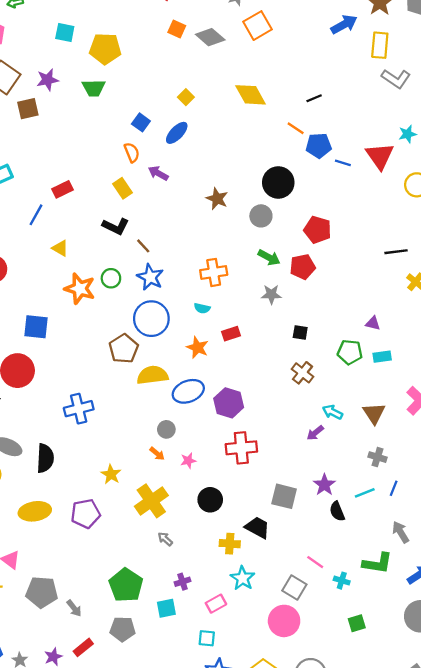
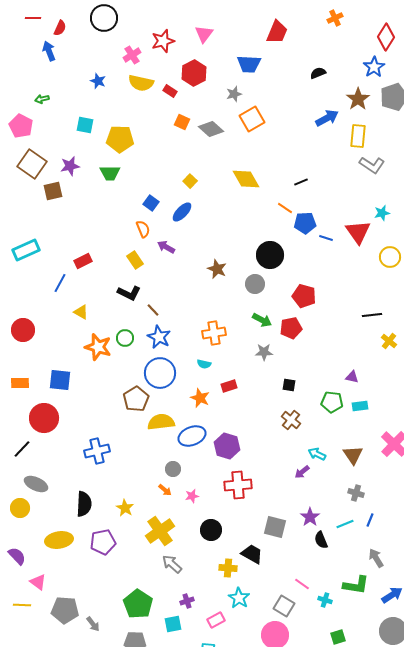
black semicircle: (45, 458) -> (84, 504), moved
gray arrow: (165, 539) -> (172, 564), size x1.5

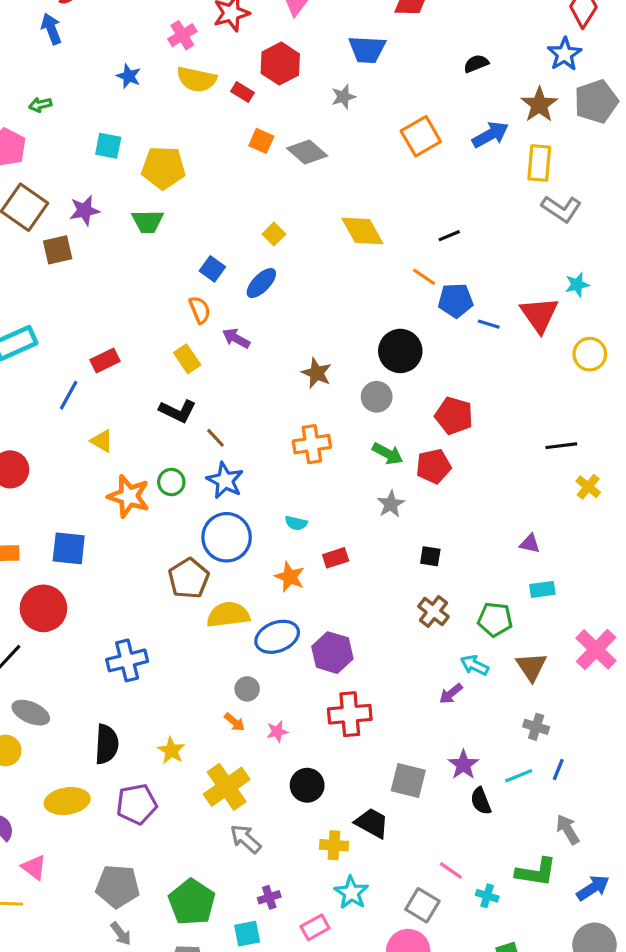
orange square: (252, 119) -> (421, 136), moved
orange cross: (214, 333) -> (312, 444), moved
gray star: (264, 352) -> (391, 504), turned -30
green pentagon: (332, 402) -> (495, 619), moved
gray pentagon: (65, 610) -> (118, 886), moved

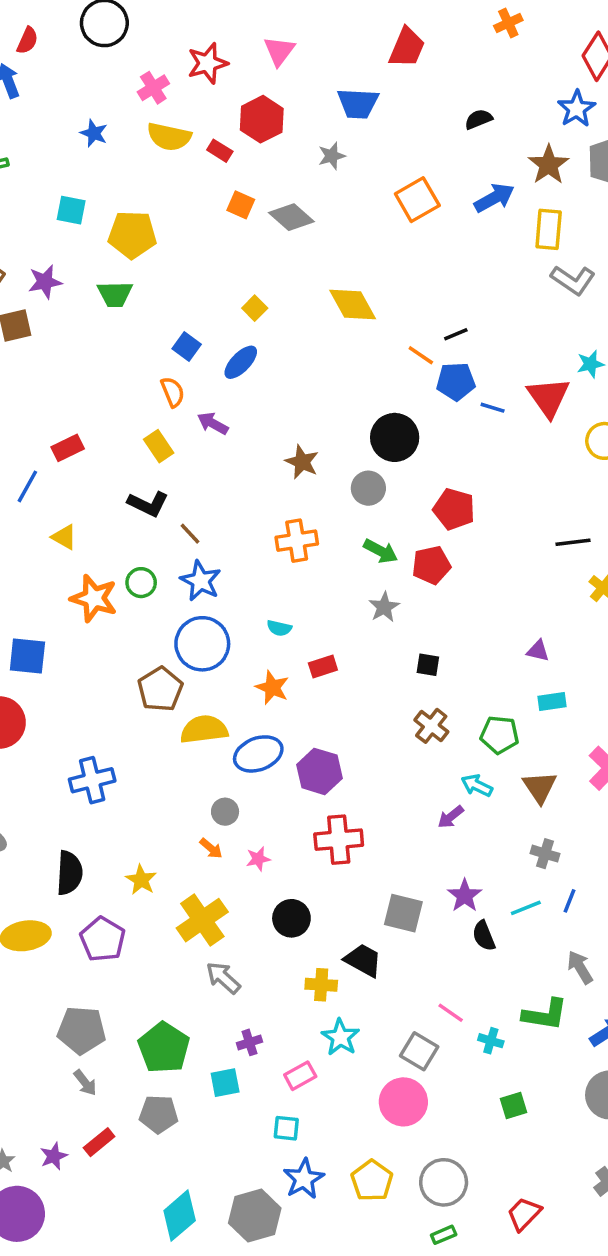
black line: (449, 236) -> (456, 334), moved
purple pentagon: (137, 804) -> (103, 939), turned -30

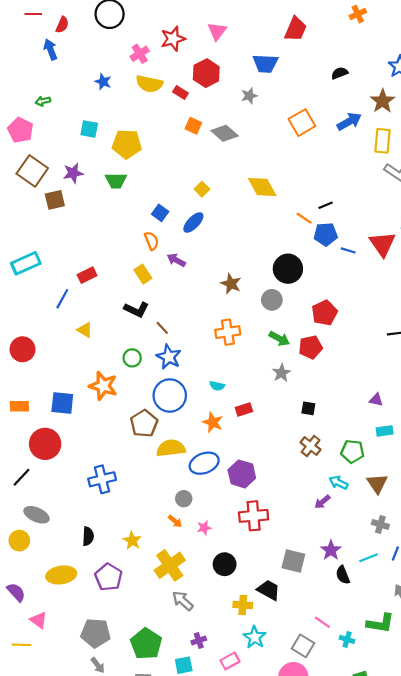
red pentagon: (454, 509) -> (324, 313), turned 30
orange star: (94, 598) -> (103, 386), moved
black semicircle: (69, 873) -> (88, 536), size x0.7

